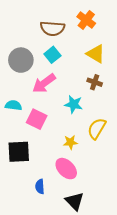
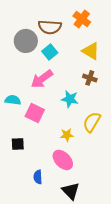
gray circle: (21, 60) -> (26, 41), moved
black square: (19, 152) -> (18, 144), size x0.6

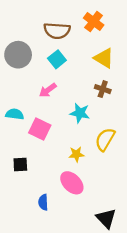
gray circle: (26, 41) -> (18, 55), moved
pink arrow: (42, 79) -> (48, 90), size x0.7
black triangle: (71, 191) -> (106, 218), moved

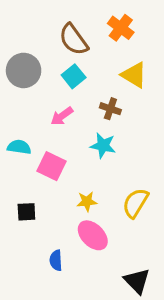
brown semicircle: (57, 31) -> (74, 40), turned 50
brown cross: (103, 89) -> (110, 109), moved
yellow semicircle: (105, 139) -> (135, 203), moved
yellow star: (76, 154) -> (87, 201), moved

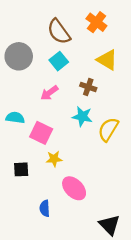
yellow star: (87, 201) -> (54, 159), moved
yellow semicircle: (135, 203) -> (108, 129), moved

